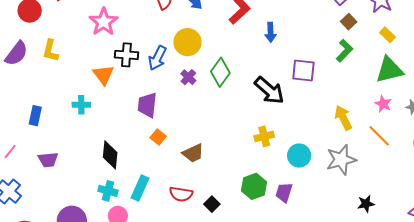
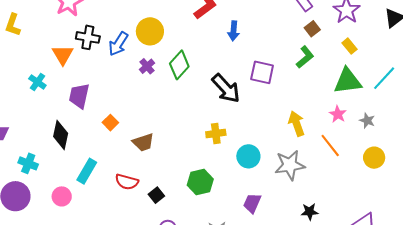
cyan cross: (81, 105) -> (37, 82), turned 30
purple trapezoid: (147, 105) -> (79, 96), moved
cyan cross: (108, 191) -> (28, 163), moved
purple trapezoid: (284, 192) -> (252, 203), moved

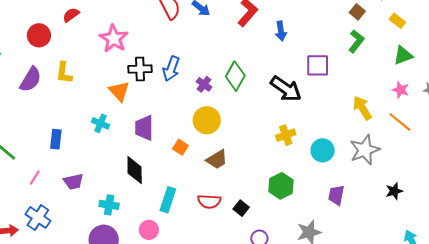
yellow circle: (150, 31) -> (207, 120), moved
green triangle: (348, 81) -> (403, 55), size x0.7

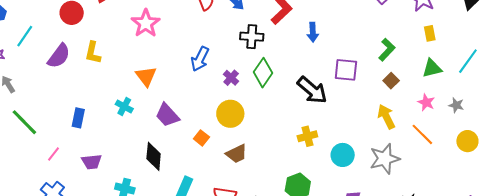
brown square: (357, 12) -> (391, 81), moved
yellow rectangle: (397, 21) -> (430, 33), turned 35
black cross: (140, 69) -> (252, 37), moved
purple trapezoid: (144, 128) -> (167, 115), turned -48

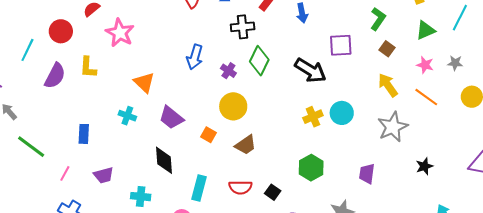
pink star: (146, 23) -> (120, 33), moved
cyan line: (25, 36) -> (27, 50), moved
cyan circle: (343, 155) -> (342, 113), moved

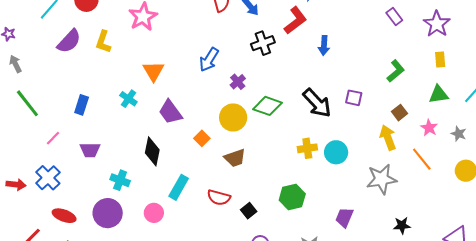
black cross: (243, 27) -> (263, 43), turned -30
purple square: (341, 45) -> (354, 98), moved, size x0.7
brown square: (387, 49) -> (399, 113), moved
green diamond: (259, 61) -> (267, 106), moved, turned 68

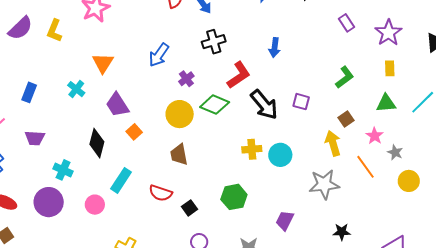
red L-shape: (295, 20) -> (239, 75), moved
gray star: (459, 134) -> (395, 152), moved
orange square: (202, 138) -> (134, 132), moved
brown trapezoid: (235, 158) -> (179, 155), turned 95

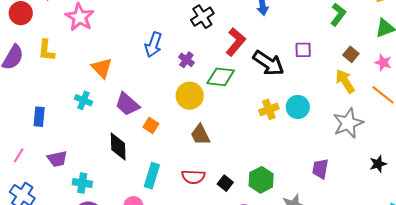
cyan cross: (63, 170) -> (82, 183), moved
green hexagon: (234, 197) -> (261, 180), moved

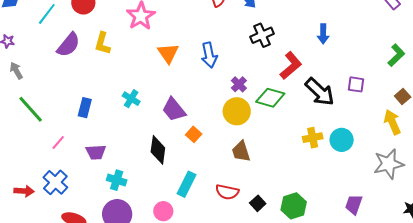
blue arrow: (153, 45) -> (209, 55), turned -40
purple cross: (186, 60) -> (239, 84), moved
orange triangle: (102, 68) -> (168, 53), moved

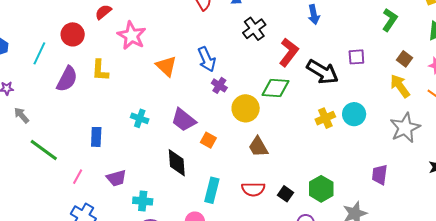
purple cross: (239, 84) -> (219, 85), moved

